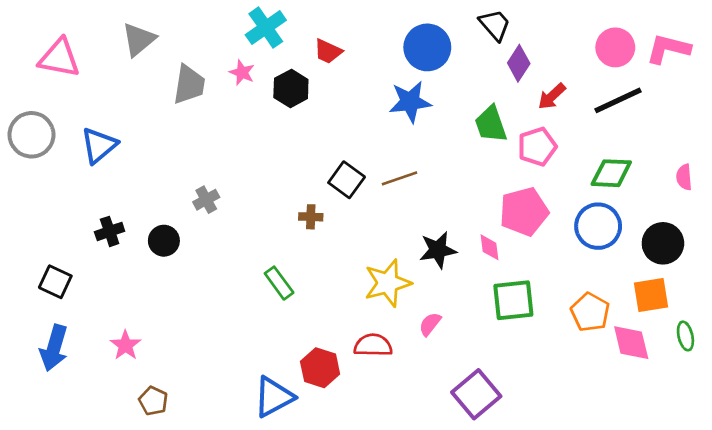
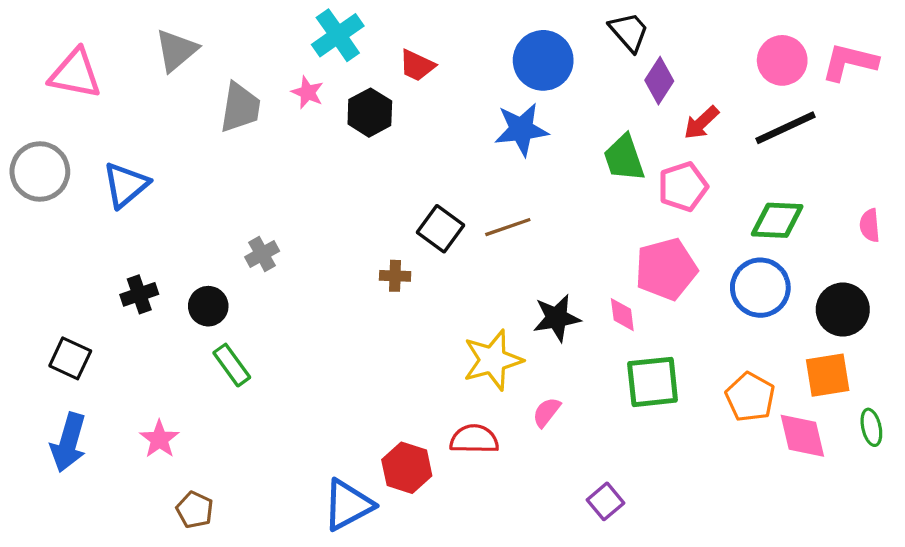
green rectangle: (279, 283) -> (232, 365), moved
purple square: (476, 394) -> (605, 501), size x0.6

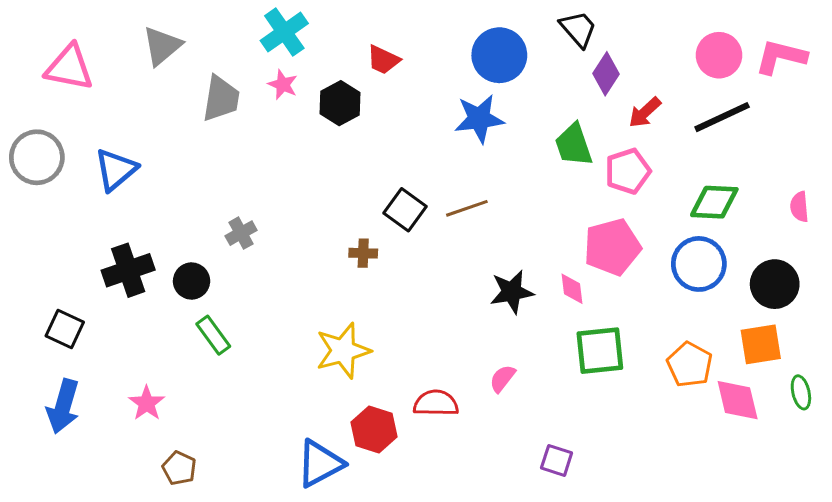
cyan cross: (338, 35) -> (284, 32), moved
black cross: (139, 294) -> (128, 270), size x1.5
yellow star: (493, 360) -> (343, 351), moved
purple square: (605, 501) -> (557, 460), turned -32

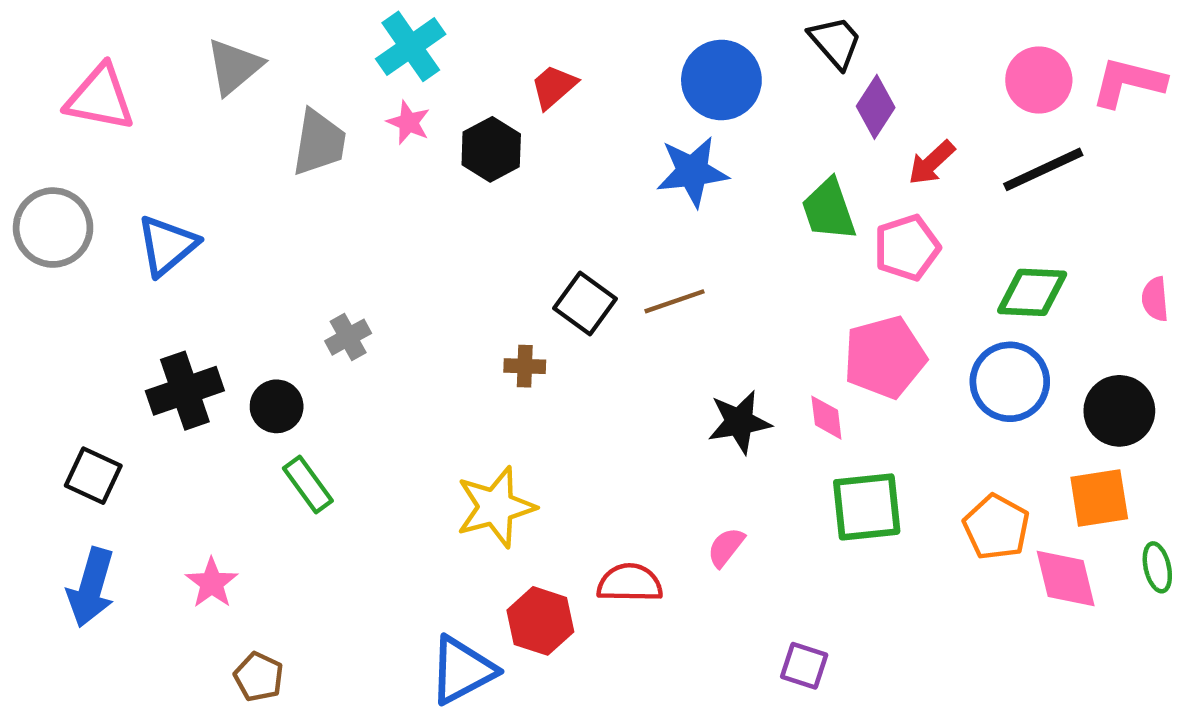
red trapezoid: (383, 60) -> (554, 87), turned 114

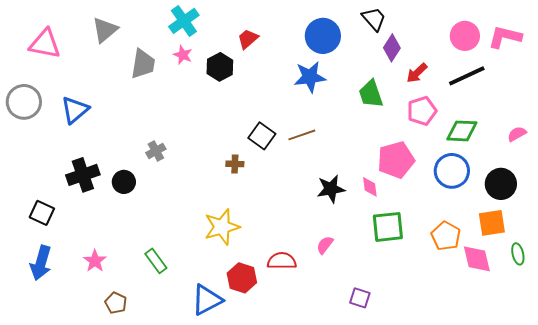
pink pentagon: (907, 248) -> (422, 111), moved
pink semicircle: (1155, 299) -> (517, 134), turned 66
green rectangle: (308, 485) -> (156, 261), moved

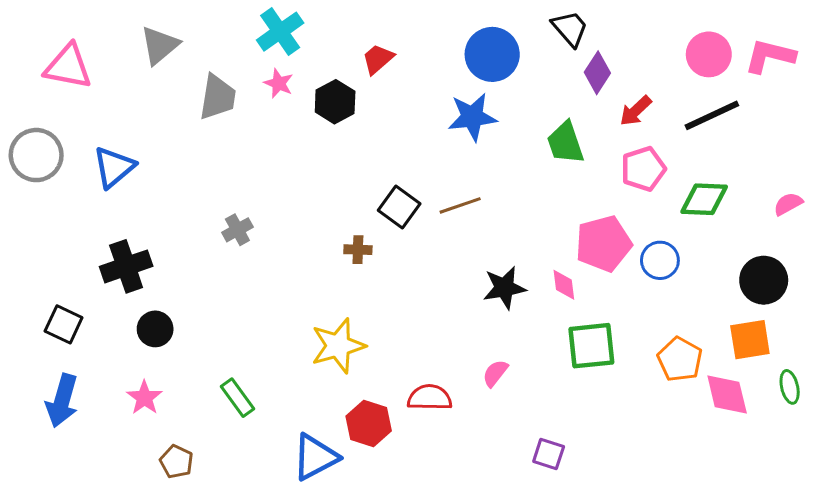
blue circle: (452, 171) -> (660, 260), moved, size x0.7
black circle: (124, 182) -> (155, 329), moved

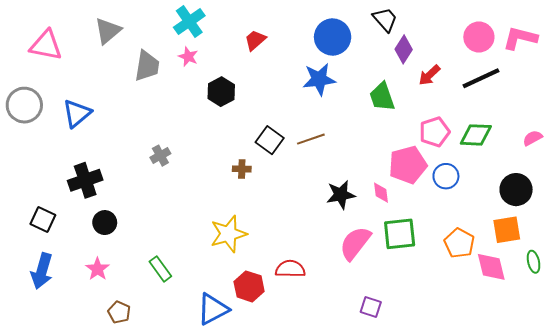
black hexagon: (335, 102) -> (221, 92), moved
pink pentagon: (643, 169) -> (435, 132), moved
pink semicircle: (495, 373) -> (355, 243), moved, size x1.8

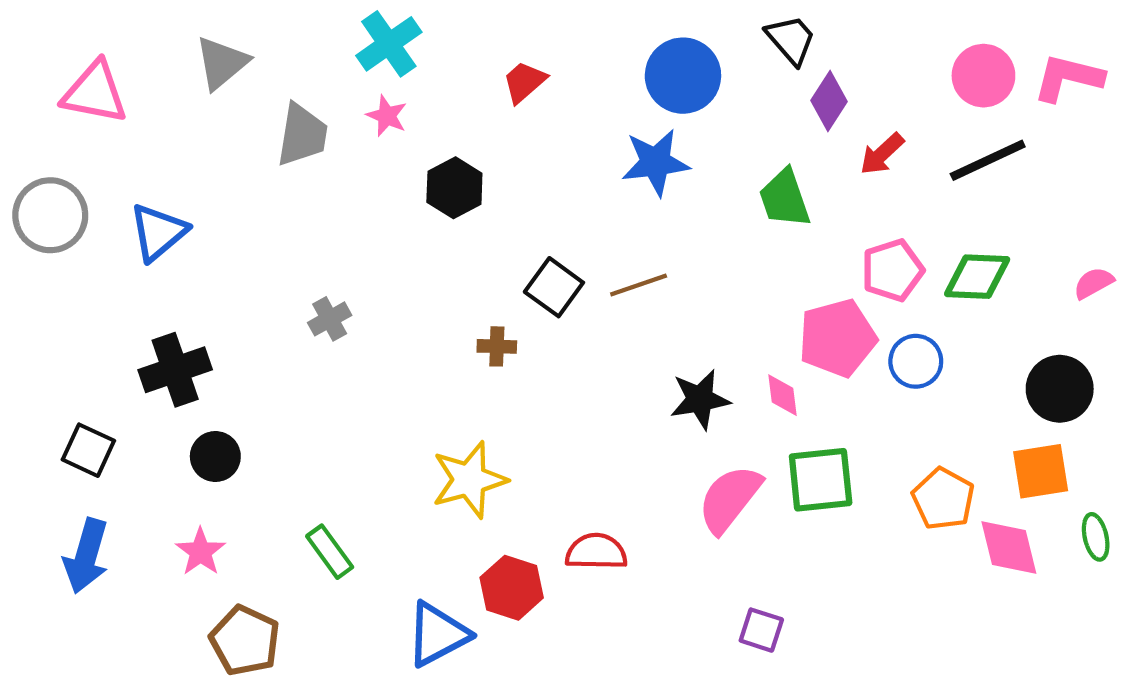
brown pentagon: (119, 312) -> (245, 641), size x1.5

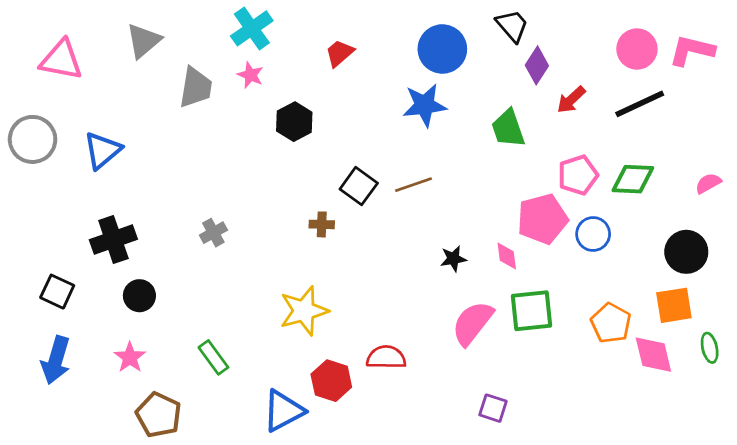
gray cross: (330, 319) -> (213, 233), moved
black star: (700, 399) -> (453, 259), size x0.7

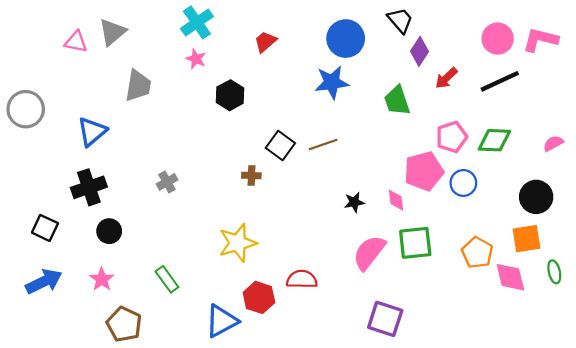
pink triangle: (61, 60) -> (76, 42), moved, size x0.7
gray trapezoid: (196, 87) -> (138, 86), moved
blue triangle: (102, 150) -> (92, 132), moved
blue arrow: (56, 360) -> (44, 281), turned -132
purple square: (493, 408) -> (385, 319), size x1.6

